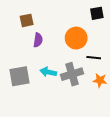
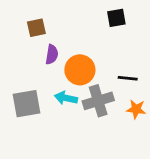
black square: (97, 13) -> (116, 18), moved
orange circle: (76, 38) -> (80, 70), moved

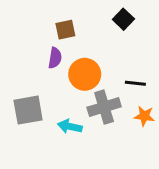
black square: (116, 18) -> (123, 19), turned -36
brown square: (36, 28) -> (65, 30), moved
cyan arrow: (66, 98) -> (70, 126), moved

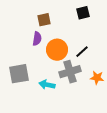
black square: (123, 19) -> (83, 13), turned 32
black line: (135, 83) -> (82, 52), moved, turned -48

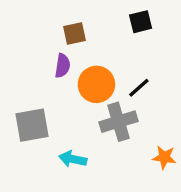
orange star: (97, 78) -> (164, 157), moved
cyan arrow: (47, 85) -> (73, 159), moved

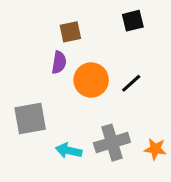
gray cross: (118, 122) -> (112, 143), moved

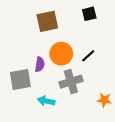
brown square: (70, 32) -> (47, 21), size x1.5
purple semicircle: (59, 62) -> (40, 64), moved
gray cross: (112, 143) -> (71, 82), moved

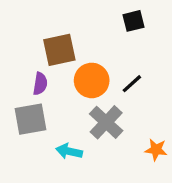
brown square: (47, 21) -> (59, 50), moved
purple semicircle: (40, 64) -> (40, 84), moved
gray cross: (71, 82) -> (106, 122), turned -30

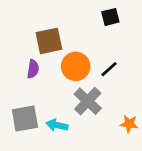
gray square: (30, 119) -> (25, 118), moved

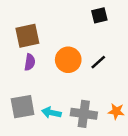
brown square: (49, 41) -> (27, 36), moved
gray cross: (88, 101) -> (84, 114), moved, turned -35

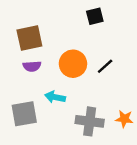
black square: (99, 15) -> (95, 16), moved
purple semicircle: (30, 62) -> (32, 66), turned 77
cyan arrow: (51, 113) -> (55, 97), moved

